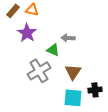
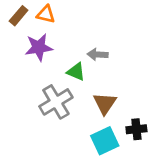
purple star: (27, 33) -> (39, 47), turned 30
cyan square: (73, 98) -> (105, 141), turned -30

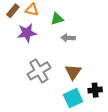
green triangle: (76, 72) -> (57, 19), moved, turned -40

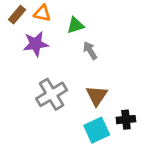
gray arrow: (68, 38) -> (90, 50), turned 56

